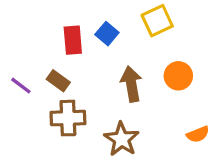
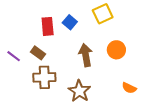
orange semicircle: (198, 134) -> (129, 88), turned 48

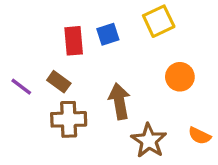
blue square: (70, 22) -> (108, 34), turned 32
brown arrow: (86, 55) -> (119, 101), moved
brown star: (79, 91) -> (149, 141), moved

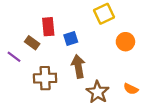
blue square: (108, 34) -> (71, 38), moved
orange circle: (180, 77) -> (125, 42), moved
brown rectangle: (59, 82) -> (32, 43), moved

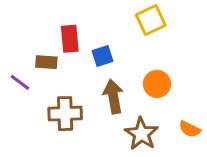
orange circle: (125, 42) -> (157, 84), moved
brown rectangle: (32, 43) -> (46, 62), turned -32

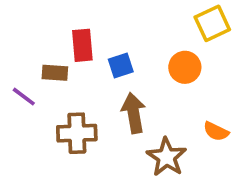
yellow square: (151, 20) -> (212, 23), moved
orange circle: (157, 84) -> (185, 67), moved
orange semicircle: (190, 129) -> (216, 131), moved

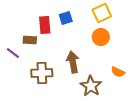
yellow square: (212, 23) -> (102, 13), moved
blue square: (121, 65) -> (66, 18), moved

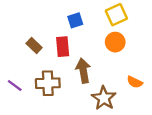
red rectangle: (45, 25) -> (63, 47), moved
brown rectangle: (30, 40) -> (34, 46), turned 40
purple line: (13, 53) -> (15, 85), moved

